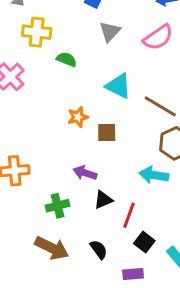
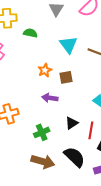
cyan triangle: (118, 86) -> (68, 45), turned 36
purple arrow: (85, 173) -> (50, 98), moved
black semicircle: (99, 249) -> (74, 157), size x1.6

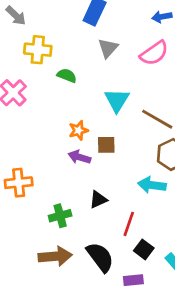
purple arrow: (50, 98) -> (79, 157), moved
black triangle: (72, 123) -> (98, 200), moved
brown arrow: (43, 162) -> (55, 256), turned -30

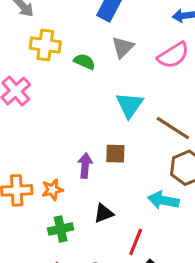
green semicircle: (67, 75) -> (84, 62), moved
orange star: (78, 130) -> (52, 190), moved
purple arrow: (79, 157) -> (85, 166), turned 75

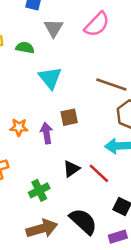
cyan triangle: (130, 105) -> (50, 78), moved
orange star: (52, 190) -> (19, 127), moved, turned 30
red line: (136, 242) -> (99, 173), moved, turned -55

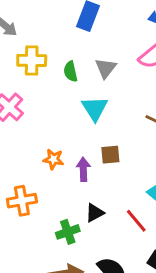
gray triangle: (53, 28) -> (106, 68), moved
green semicircle: (25, 48) -> (71, 72), turned -120
black triangle: (71, 169) -> (95, 213), moved

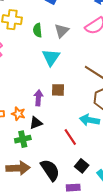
orange star: (53, 159) -> (18, 114), moved
black triangle: (95, 213) -> (36, 123), moved

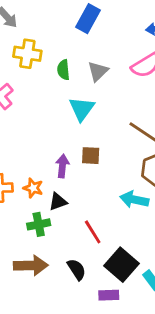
red line: (70, 137) -> (93, 232), moved
black square: (82, 166) -> (121, 265), size x1.6
black semicircle: (50, 170) -> (76, 269), size x0.7

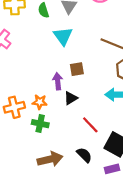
black triangle: (58, 202) -> (71, 98), moved
green cross: (39, 224) -> (40, 124), moved, turned 35

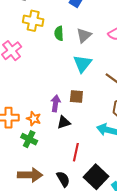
cyan triangle: (63, 36) -> (83, 64), moved
red line: (90, 125) -> (76, 152), turned 42

